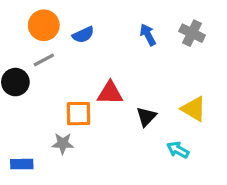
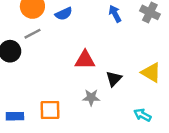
orange square: (78, 114) -> (50, 110), moved
gray star: (63, 144) -> (91, 97), moved
cyan arrow: (178, 150) -> (142, 115), moved

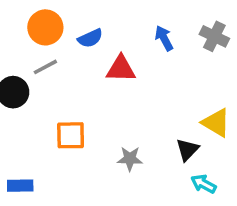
red triangle: (85, 60) -> (121, 69), moved
black triangle: (114, 79) -> (187, 150), moved
orange square: (50, 110) -> (71, 135), moved

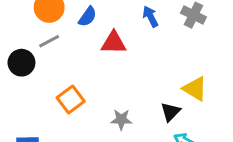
blue semicircle: (90, 38) -> (88, 17), turned -30
orange square: (71, 135) -> (71, 100), turned -36

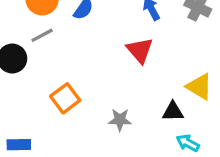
red triangle: (114, 43) -> (140, 50), moved, turned 48
black triangle: (170, 112) -> (173, 112), turned 45

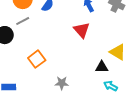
gray star: (120, 120) -> (62, 83), moved

